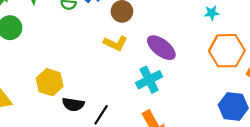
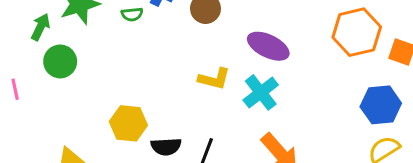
yellow L-shape: (115, 43) -> (214, 79), moved

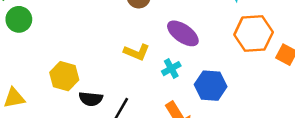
cyan cross: (261, 92) -> (171, 69), size x0.7
blue hexagon: (381, 105) -> (211, 86), moved

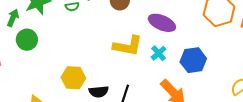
yellow L-shape: (137, 52) -> (128, 46), size x1.4

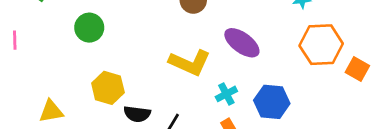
green circle: (27, 40) -> (89, 28), moved
cyan cross: (159, 53) -> (226, 94), moved

